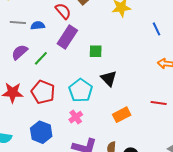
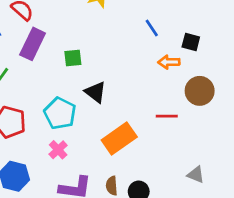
blue line: (156, 29) -> (152, 28), moved
orange rectangle: (122, 115) -> (119, 138), size x1.4

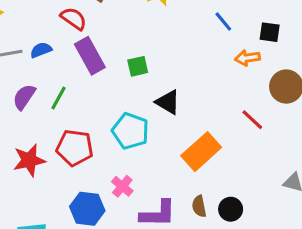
purple rectangle: (33, 44) -> (90, 56), turned -48
red line: (167, 116) -> (252, 120), turned 50
pink cross: (58, 150) -> (122, 186), moved

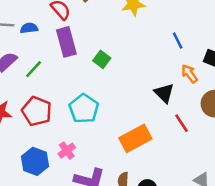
orange arrow: (247, 58) -> (189, 74), turned 48
green square: (138, 66) -> (102, 59), turned 36
black triangle: (168, 102) -> (164, 93), moved

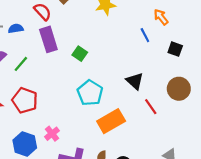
orange arrow: (189, 74) -> (161, 17), moved
cyan pentagon: (84, 109) -> (90, 93), moved

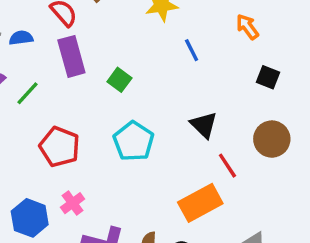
blue line: (145, 35) -> (192, 50), moved
red pentagon: (25, 100) -> (60, 147), moved
orange rectangle: (111, 121) -> (200, 203), moved

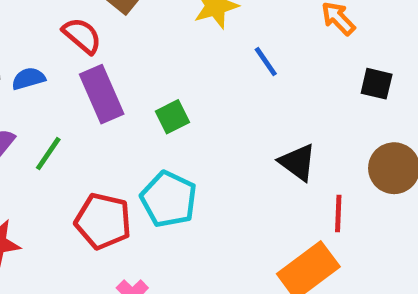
green square: (119, 80) -> (172, 117), turned 35
cyan pentagon: (134, 141) -> (169, 199), moved
red line: (227, 166) -> (338, 214), turned 44

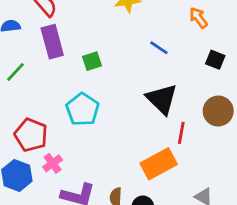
blue line: (266, 62) -> (159, 48), moved, turned -30
black triangle: (298, 162) -> (162, 99), size x1.4
red pentagon: (103, 221) -> (31, 135), moved

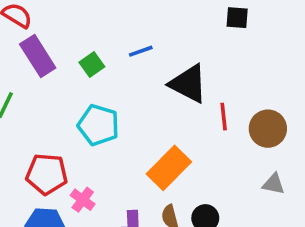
blue line: (159, 48) -> (141, 51), moved, turned -36
brown circle: (218, 111) -> (268, 129), moved
orange rectangle: (159, 164) -> (169, 168), moved

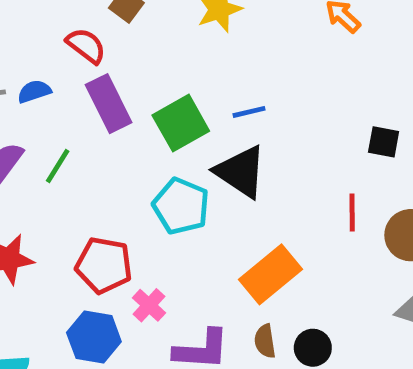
black square: (237, 18) -> (384, 142), moved
green square: (92, 65) -> (181, 123), size x1.6
black triangle: (188, 84) -> (241, 172), moved

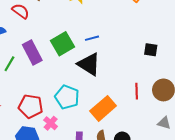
purple rectangle: (109, 104) -> (32, 52), moved
cyan pentagon: (181, 206) -> (67, 97), moved
red line: (352, 213) -> (137, 91), moved

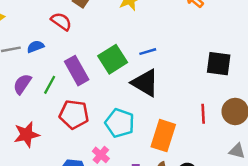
black square: (151, 50) -> (219, 64), size x1.5
red pentagon: (31, 106) -> (74, 114), moved
orange rectangle: (103, 108) -> (163, 136), turned -30

